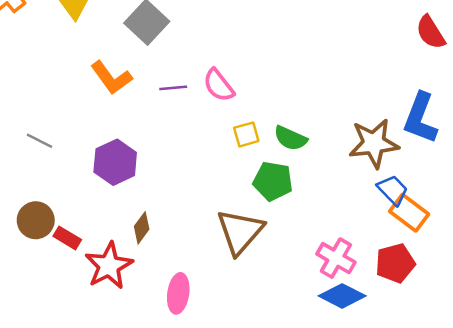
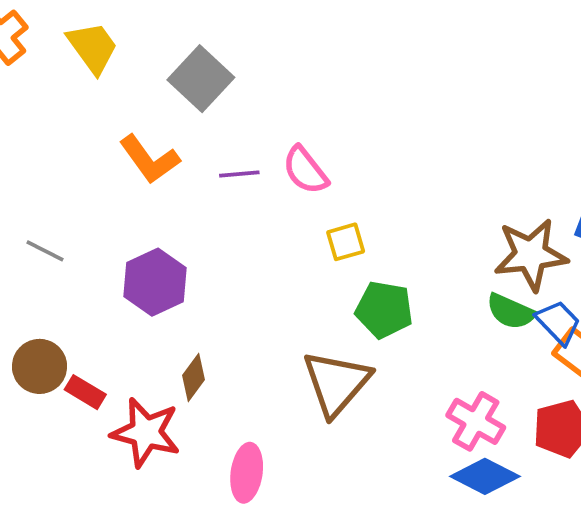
green semicircle: (291, 138) -> (511, 311), moved
red star: (109, 266) -> (146, 432), turned -30

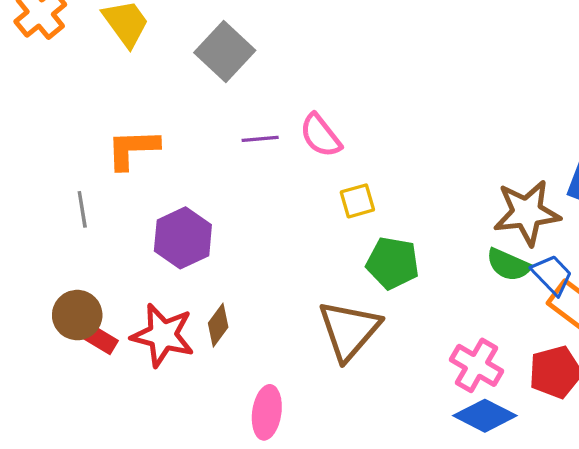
orange L-shape: (149, 159) -> (133, 149), moved, turned 124
gray line: (45, 251) -> (82, 209), turned 54
red rectangle: (85, 392) -> (99, 339), moved
red star: (146, 432) -> (163, 335), moved

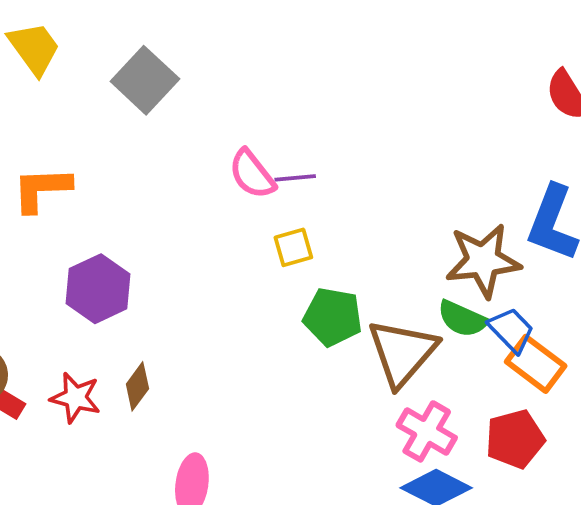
purple line: (260, 139) -> (295, 178), moved
brown triangle: (349, 330) -> (402, 353), moved
red star: (163, 335) -> (75, 398), size x0.7

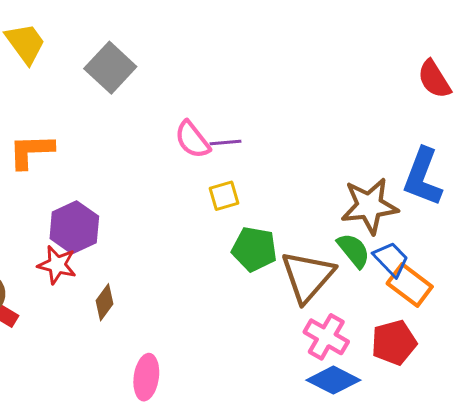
green semicircle: (462, 319) -> (354, 250), turned -153
red star: (75, 398) -> (57, 265), moved

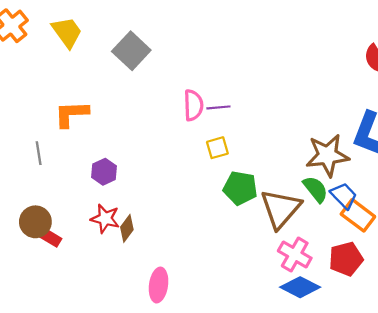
pink semicircle: (192, 140) -> (193, 105), turned -144
purple hexagon: (74, 227) -> (104, 172), size x0.7
red star: (57, 265) -> (105, 219), moved

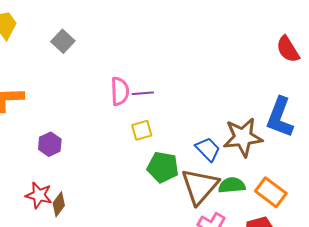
gray square: (131, 51) -> (63, 41), size x0.7
purple hexagon: (104, 172) -> (50, 144), moved
green semicircle: (315, 189) -> (232, 185), moved, turned -56
blue trapezoid: (344, 196) -> (208, 149), moved

